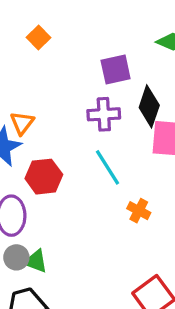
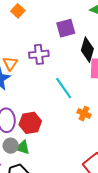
purple cross: (104, 114) -> (39, 54), moved
red hexagon: (44, 177) -> (30, 123), moved

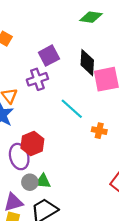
purple square: (66, 28) -> (49, 56), moved
red hexagon: (30, 123) -> (32, 144), moved

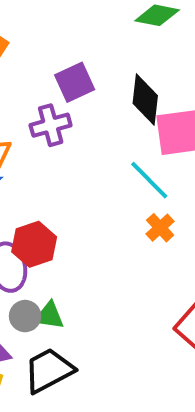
cyan line: (72, 109) -> (149, 180), moved
orange cross: (99, 131) -> (160, 228), turned 32

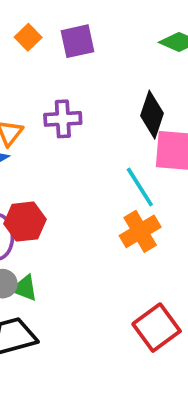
purple square: (75, 82) -> (78, 41), moved
orange cross: (160, 228) -> (140, 231), size x1.5

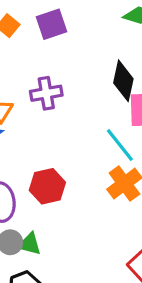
red hexagon: (25, 222) -> (47, 186), moved

